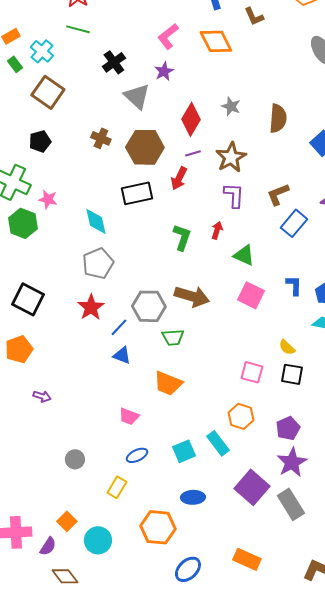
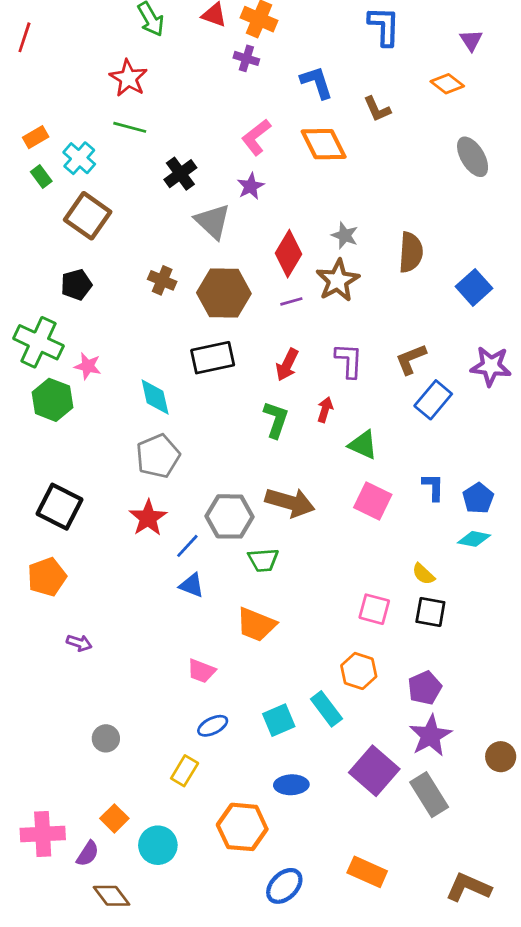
brown star: (231, 157) -> (338, 280), moved
red arrow: (179, 178) -> (287, 365), moved
gray circle: (75, 459) -> (106, 738), moved

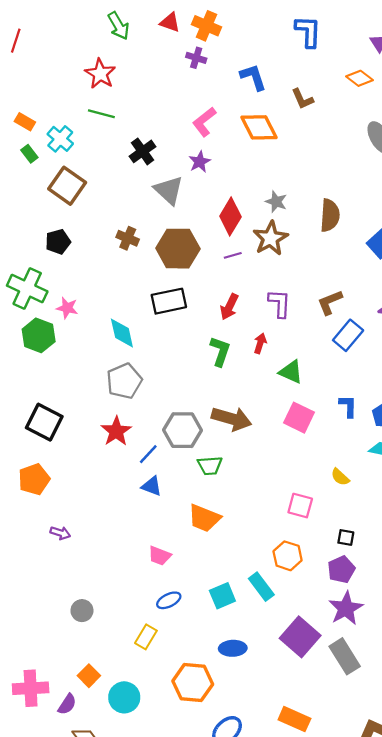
orange rectangle: (36, 137) -> (25, 122), turned 60
black square: (430, 612) -> (346, 537), moved, size x0.7

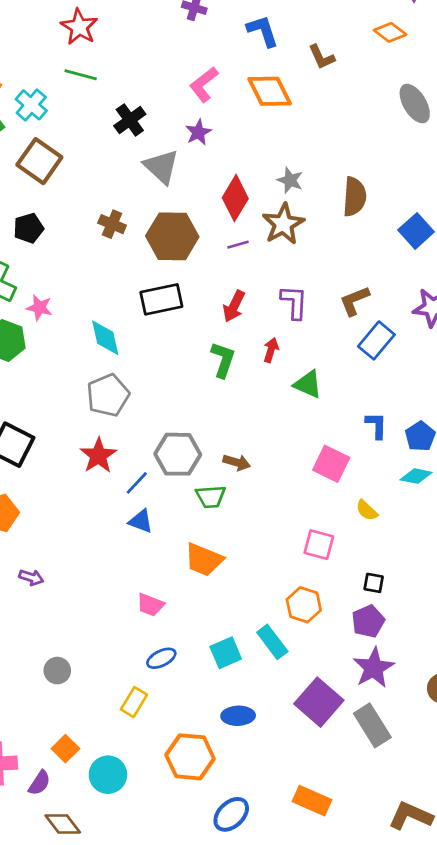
pink square: (299, 418) -> (331, 464), moved
brown arrow: (232, 419) -> (237, 462), moved, size x0.6

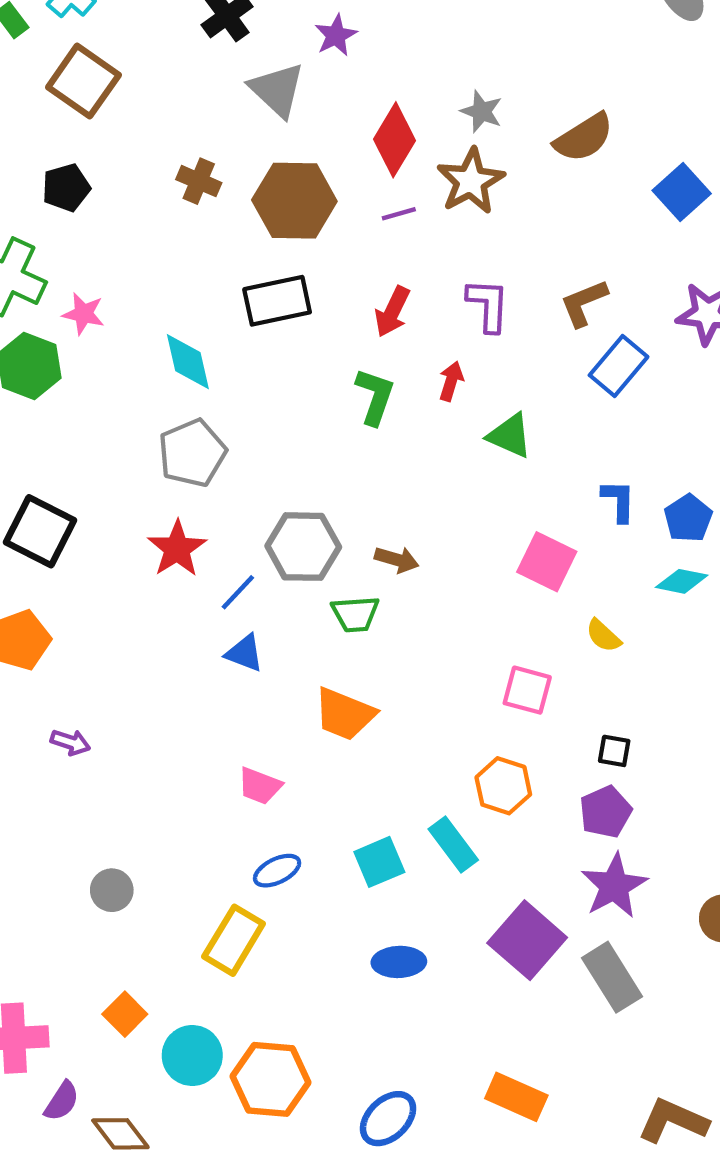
brown semicircle: (354, 197) -> (584, 138), turned 54
yellow rectangle: (134, 702) -> (234, 940), size x1.4
orange hexagon: (190, 757) -> (271, 1079), moved
purple semicircle: (39, 783) -> (62, 1101), moved

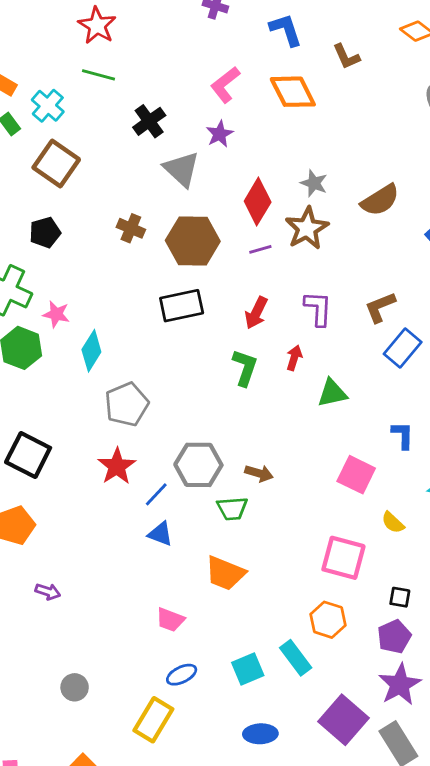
cyan diamond: (188, 362) -> (91, 351), moved, turned 45
green triangle: (510, 436) -> (332, 393), turned -36
pink square: (527, 690) -> (343, 558), size x1.4

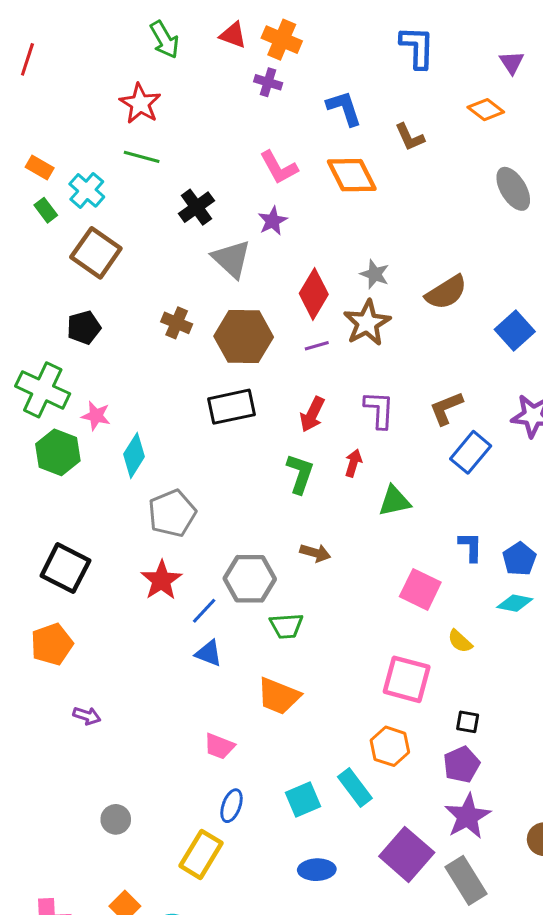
pink L-shape: (225, 85) -> (279, 168), turned -81
brown arrow: (259, 473) -> (315, 553), moved
blue ellipse: (182, 675) -> (231, 806), turned -44

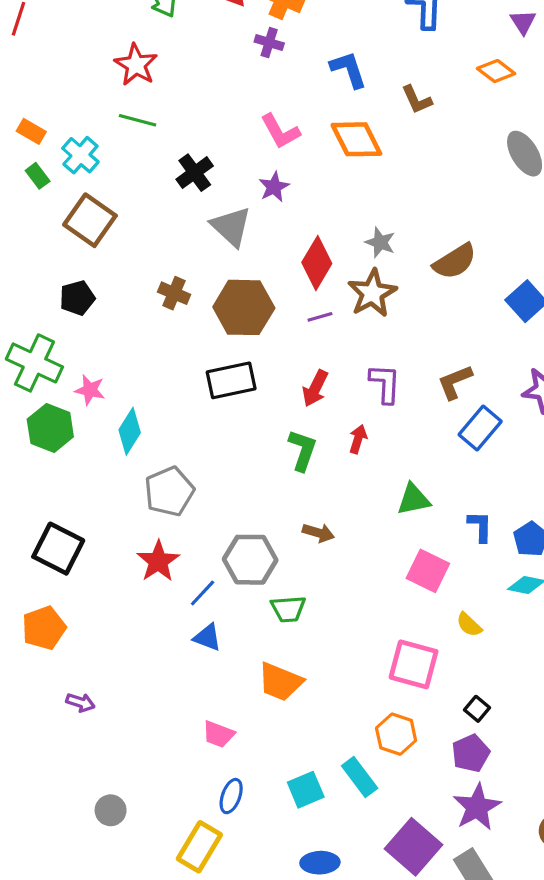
green triangle: (394, 501) -> (414, 499), moved
black square: (468, 722) -> (477, 709), turned 30

